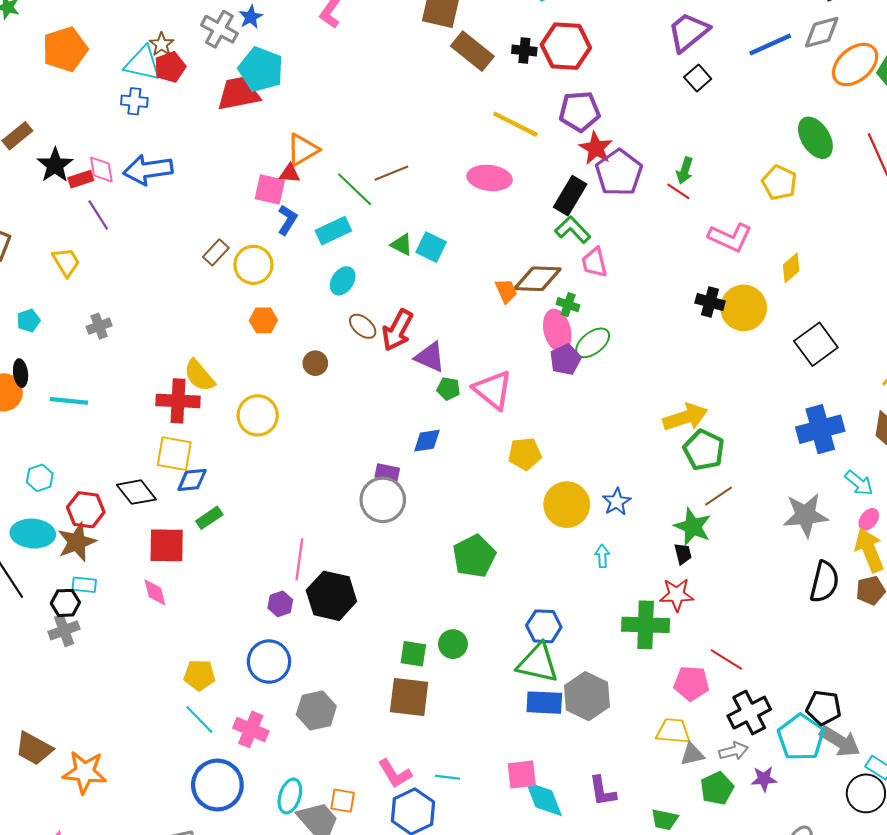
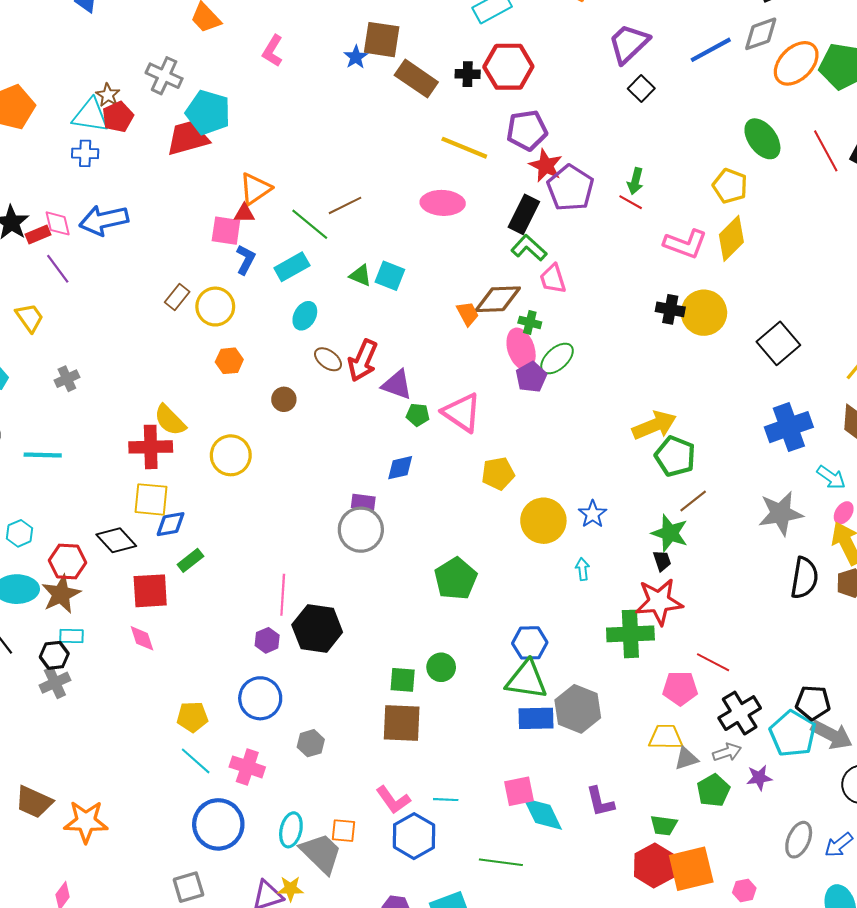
blue star: (251, 17) -> (356, 57), moved
yellow diamond: (791, 268) -> (731, 238), moved, size x1.5
red star: (677, 595) -> (659, 602), size x1.4
gray hexagon: (316, 710) -> (311, 743), size x0.7

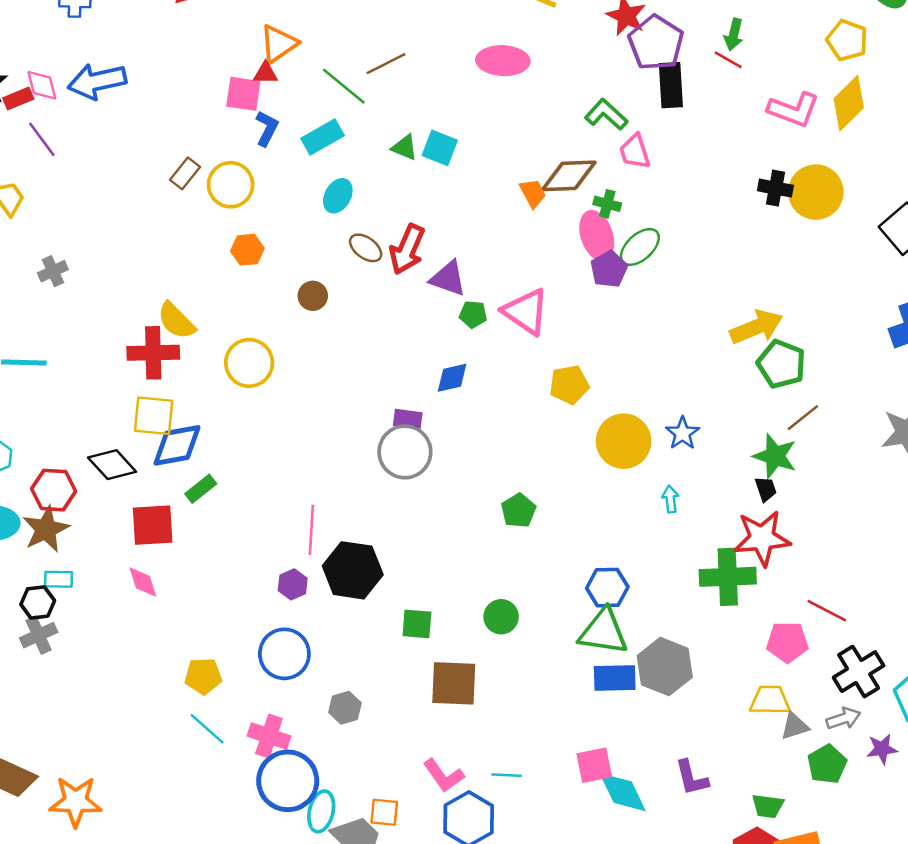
black rectangle: (524, 214) -> (671, 85), moved, turned -30
blue diamond: (171, 524) -> (177, 445), size x1.4
green pentagon: (456, 579) -> (518, 511), size x0.7
green square: (403, 680) -> (417, 624), moved
blue circle: (218, 824) -> (288, 781), moved

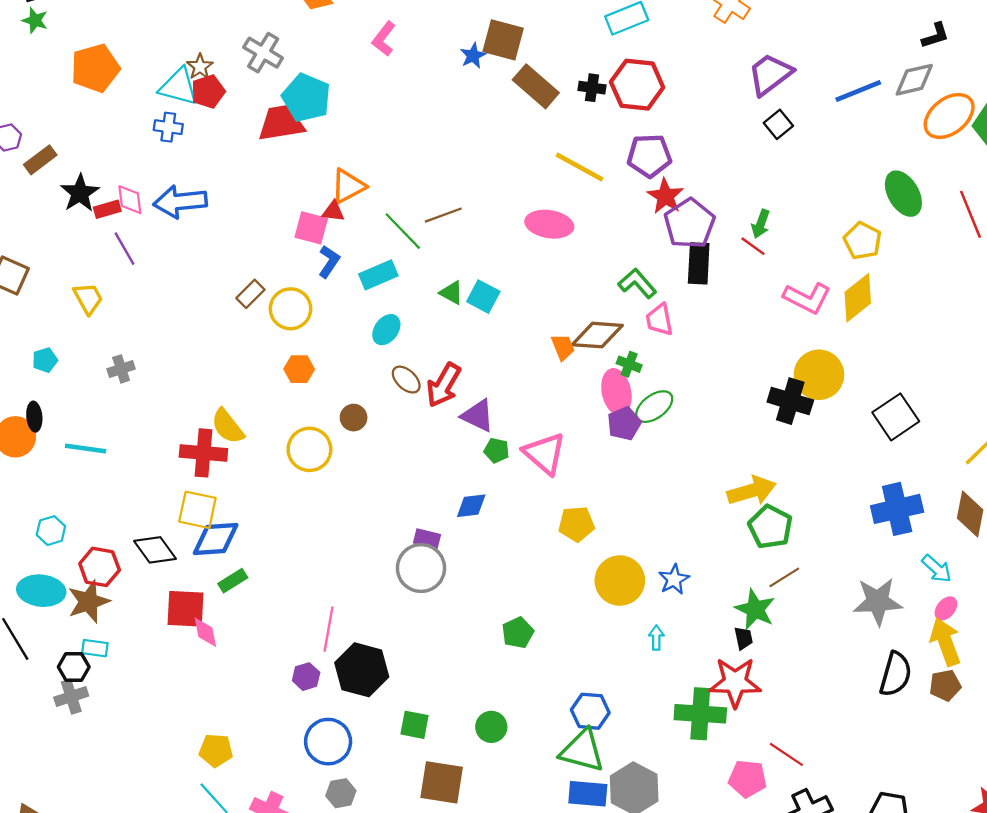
black cross: (775, 188) -> (790, 401), moved, size x1.4
yellow circle: (249, 363) -> (309, 449), moved
pink diamond: (143, 582) -> (205, 632), moved
blue circle: (284, 654) -> (328, 742), moved

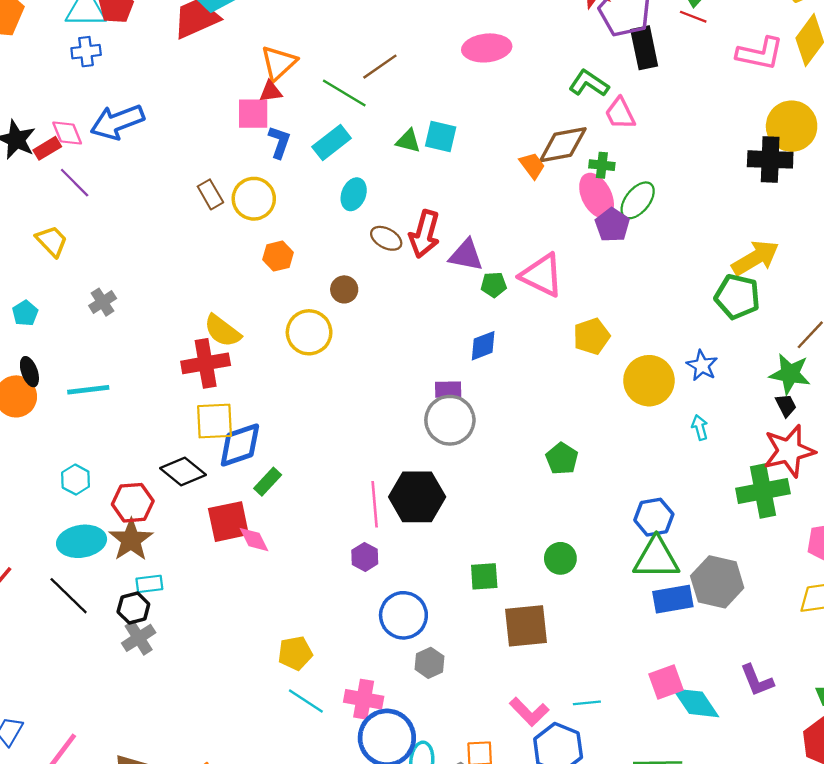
brown rectangle: (250, 294) -> (210, 194), turned -60
green pentagon: (770, 527) -> (737, 297), moved
black hexagon: (362, 670) -> (417, 497), moved

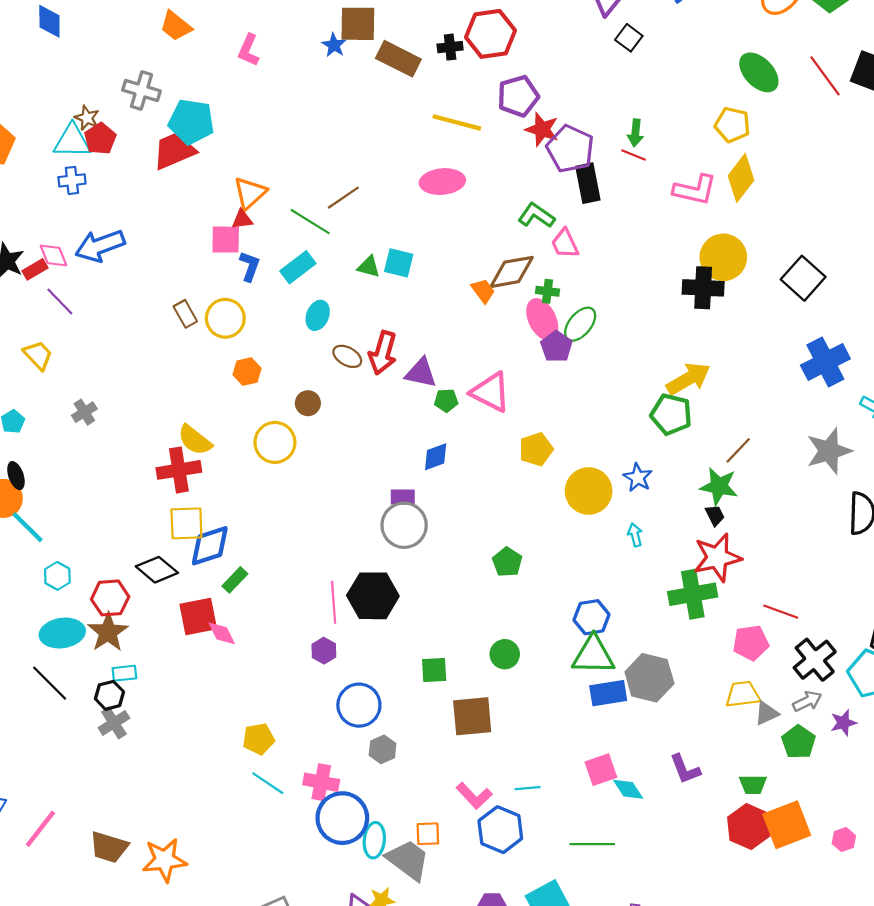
cyan line: (88, 390) -> (28, 527), moved, turned 51
cyan diamond: (696, 703) -> (628, 789), size x0.7

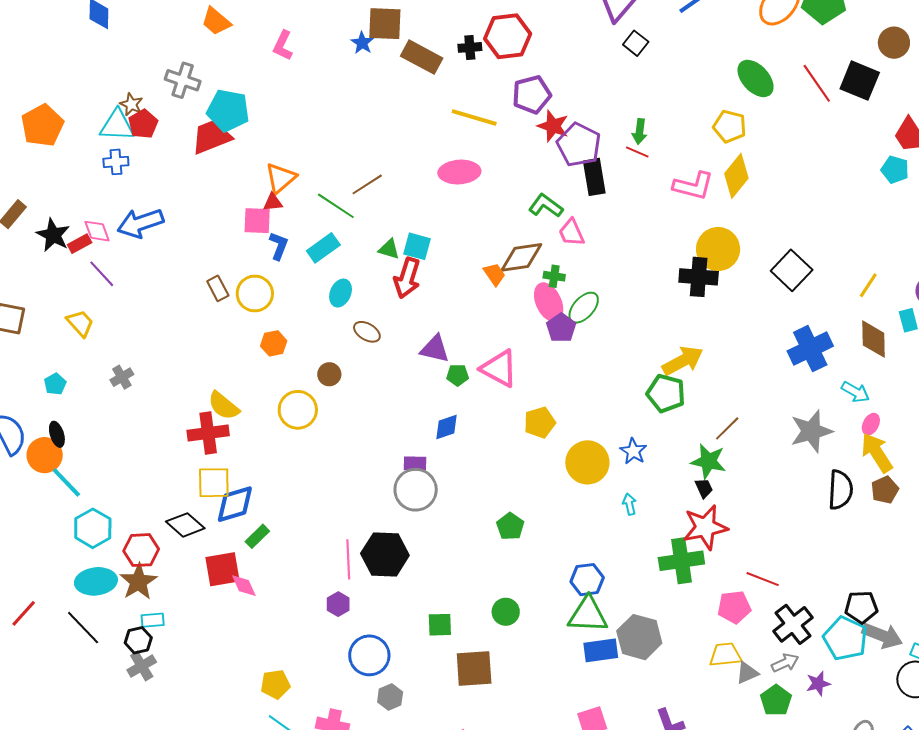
red arrow: (383, 353) -> (407, 278), moved
cyan hexagon: (57, 576) -> (93, 528), size x1.5

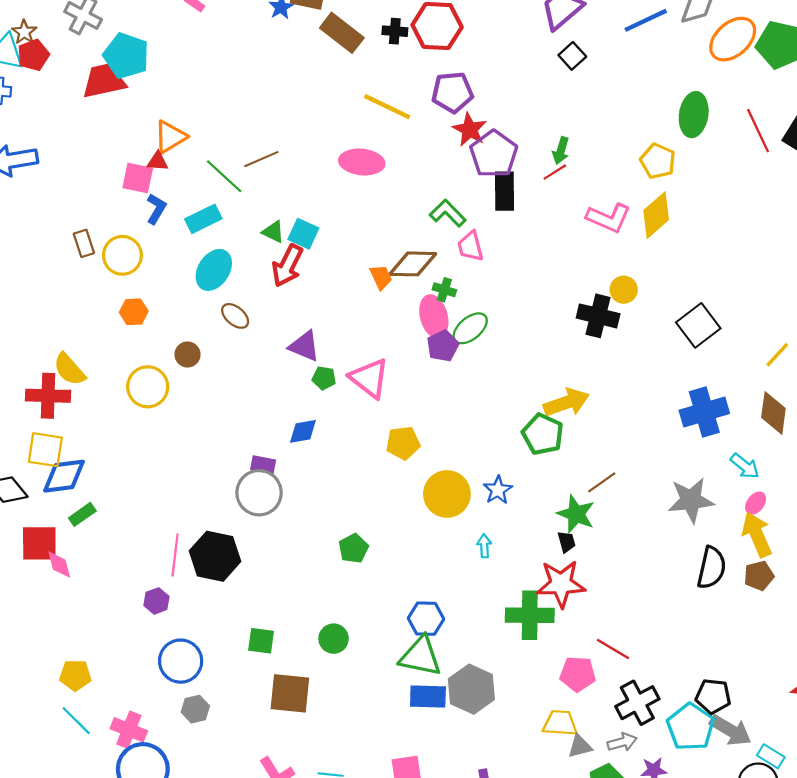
green ellipse: (756, 78) -> (694, 115), turned 42
red line: (637, 152) -> (555, 172), turned -65
yellow circle: (718, 249) -> (624, 290), size x0.6
cyan ellipse: (341, 293) -> (214, 270), size x1.4

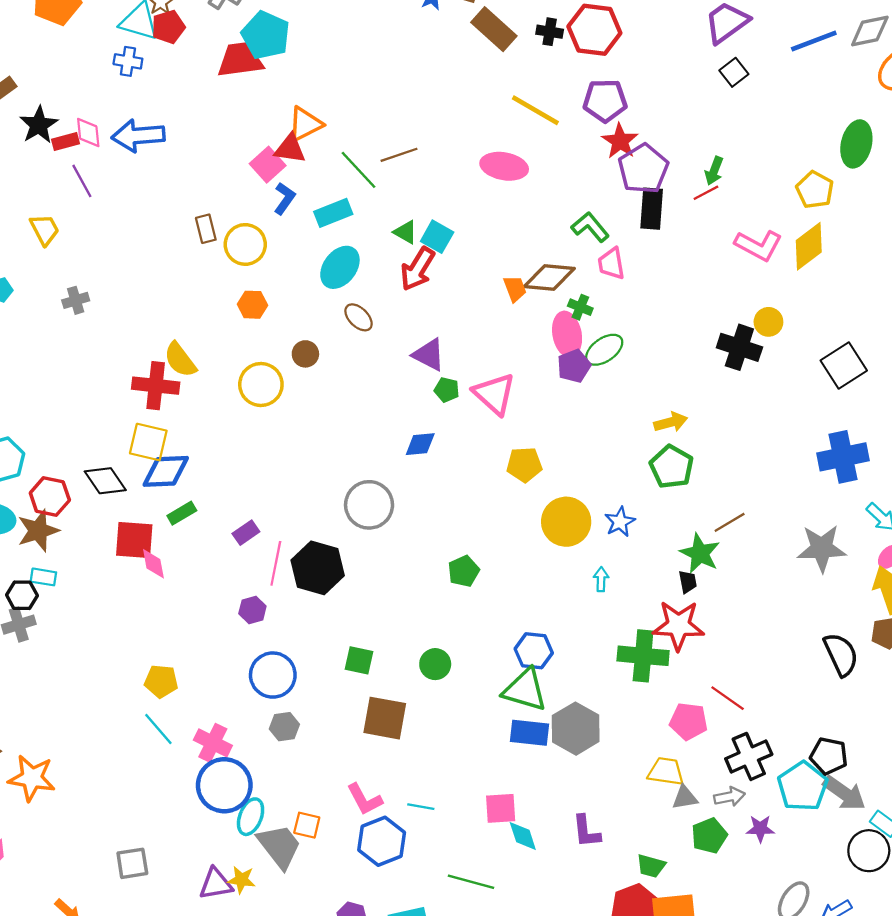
red triangle: (158, 161) -> (290, 149), size x1.4
pink square: (138, 178) -> (268, 165), turned 32
yellow arrow: (566, 402) -> (671, 422), moved, size x0.7
purple rectangle: (263, 465) -> (246, 533), moved, turned -50
black semicircle: (712, 568) -> (841, 654), moved, turned -42

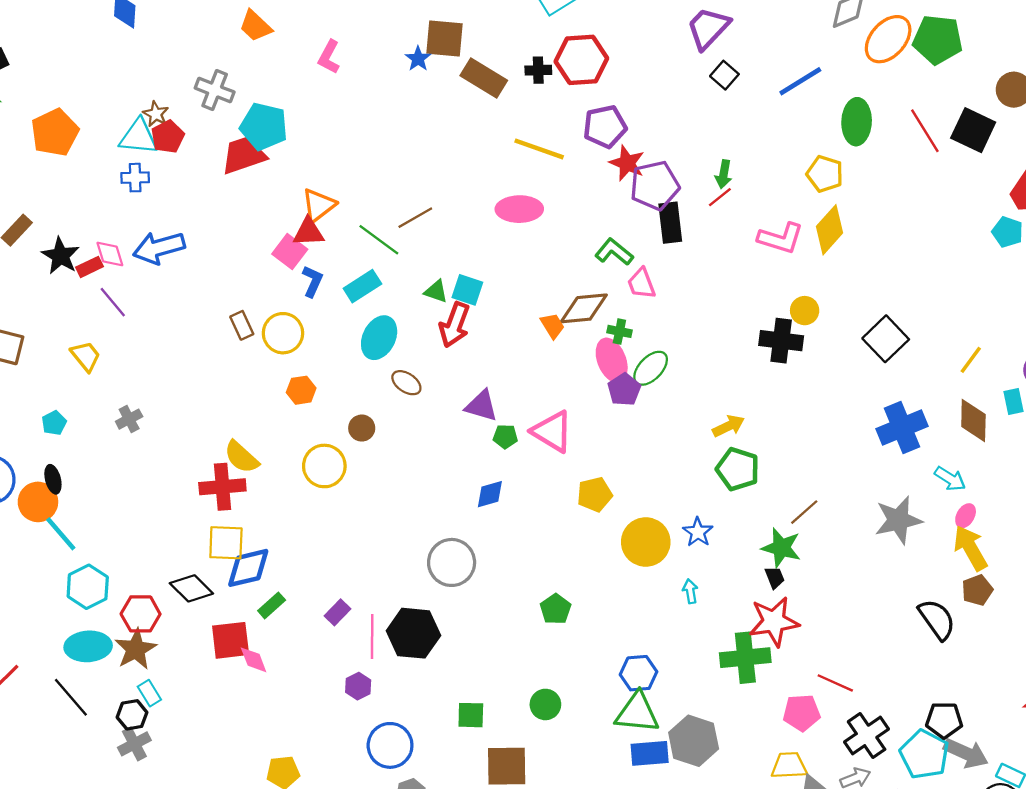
blue line: (814, 41) -> (800, 81), moved
purple pentagon: (643, 169) -> (655, 186), turned 30
cyan rectangle: (43, 577) -> (149, 693), turned 60

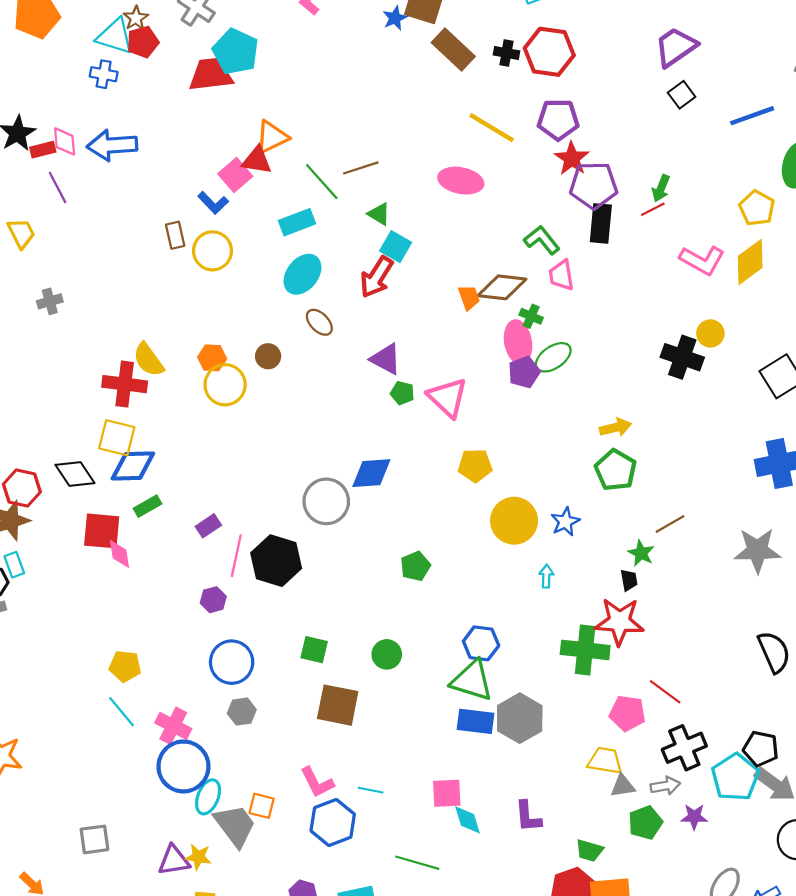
blue L-shape: (312, 281) -> (213, 203), moved, turned 100
green triangle: (436, 291) -> (379, 214), moved
orange hexagon: (301, 390) -> (212, 358), moved
blue diamond: (490, 494) -> (371, 473), moved, size x1.4
green star: (781, 548) -> (641, 553), size x0.7

